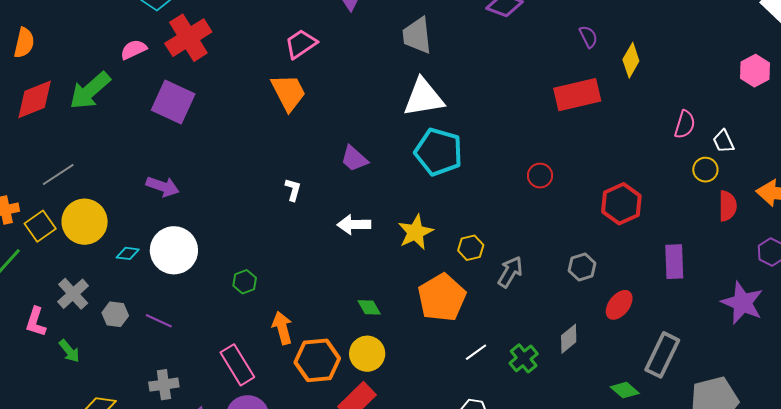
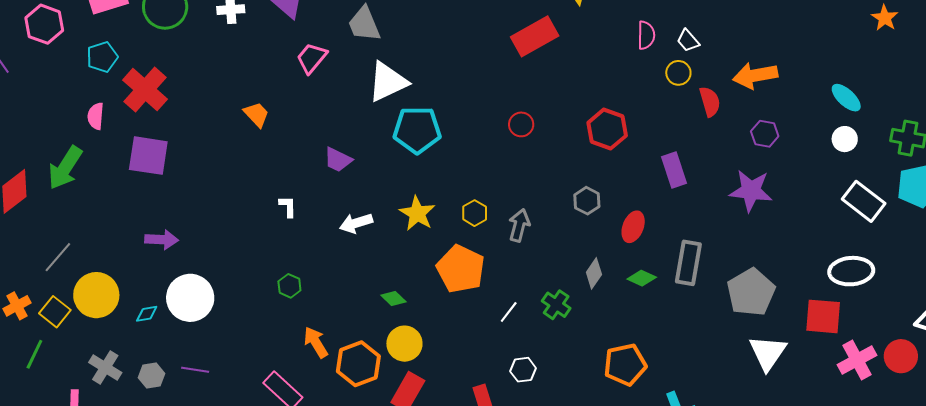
pink trapezoid: (301, 44) -> (312, 58), moved
pink semicircle: (134, 49) -> (96, 116), turned -44
orange trapezoid: (288, 92) -> (256, 114), size x0.7
green hexagon: (245, 282) -> (289, 286), moved
green diamond: (625, 390) -> (642, 278), moved

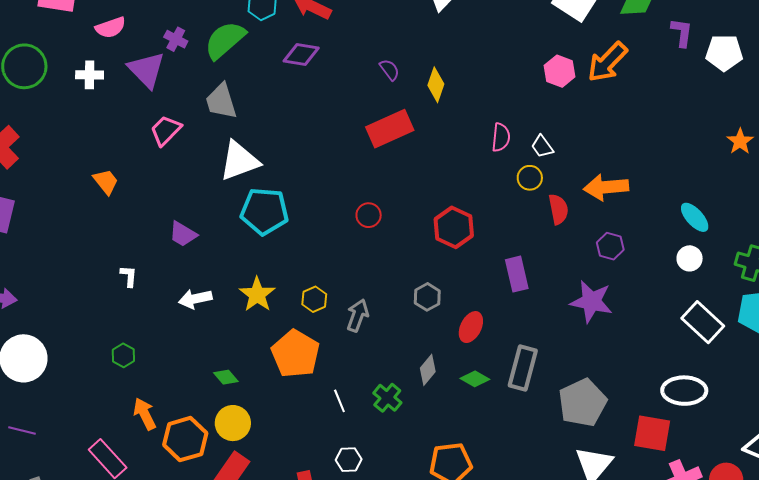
white line: (509, 312) -> (339, 401), turned -65

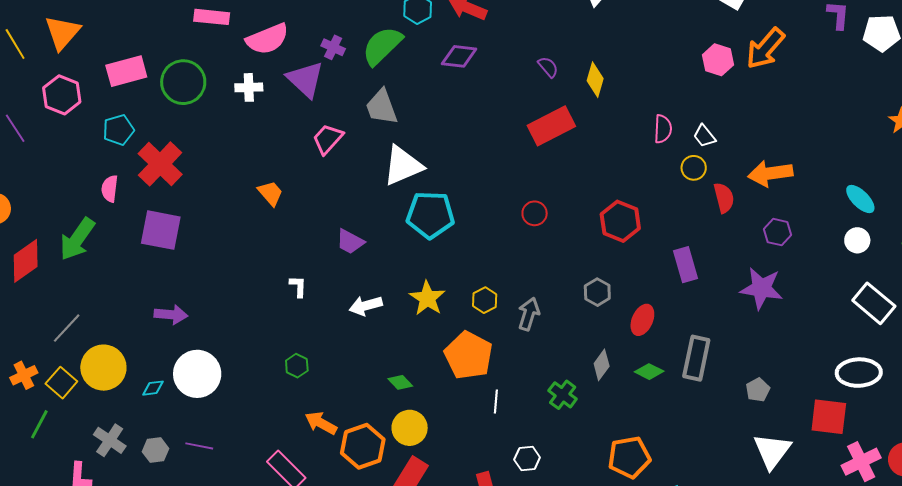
pink semicircle: (111, 28) -> (267, 39), size x1.4
white line: (339, 401) -> (496, 402), moved, turned 30
gray pentagon: (583, 403) -> (758, 390), size x0.5
orange arrow: (145, 414) -> (321, 423), turned -32

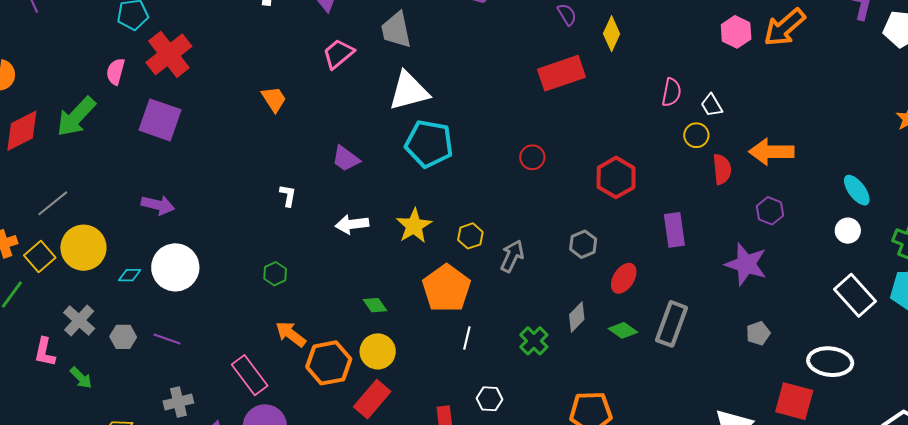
gray pentagon: (758, 390) -> (758, 333), moved

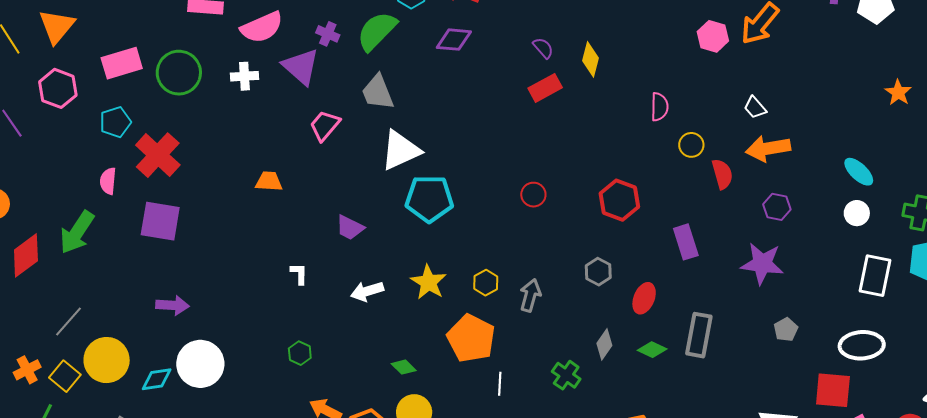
red rectangle: (562, 73) -> (545, 88), moved, size x0.7
orange trapezoid: (274, 99) -> (269, 181), turned -44
white trapezoid: (712, 105) -> (755, 108), moved
cyan diamond: (130, 275) -> (157, 379), size x1.4
white rectangle: (855, 295) -> (875, 276), turned 63

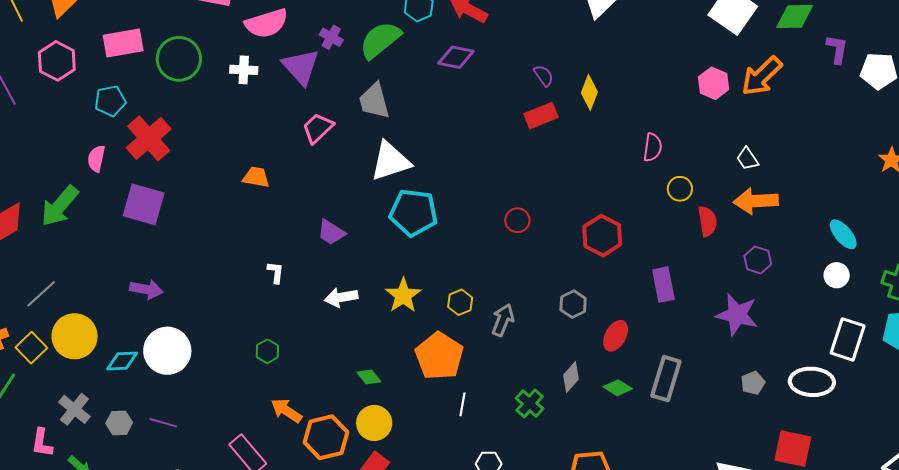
white ellipse: (862, 345) -> (812, 382), moved

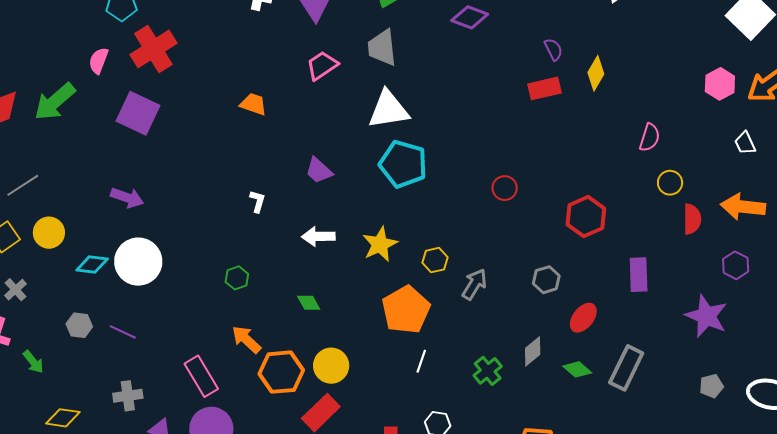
white trapezoid: (747, 159) -> (745, 143), moved
yellow circle: (75, 336) -> (49, 233), size x0.7
green diamond: (369, 377) -> (309, 303), moved
gray cross: (74, 409) -> (16, 290), moved, size x0.7

